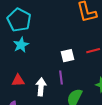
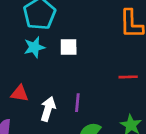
white square: (68, 56) -> (69, 47), moved

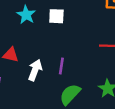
cyan star: (34, 47) -> (26, 15), turned -30

